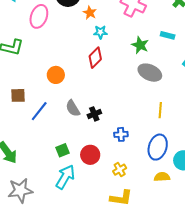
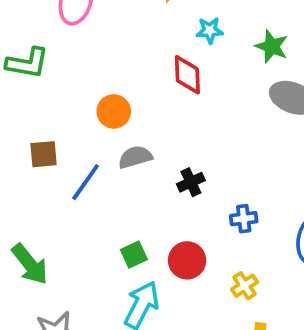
cyan star: (100, 32) -> (210, 30), moved
red diamond: (95, 58) -> (187, 75), turned -45
gray semicircle: (73, 108) -> (135, 157), moved, turned 108

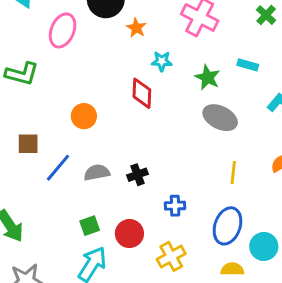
gray semicircle: (135, 157) -> (97, 172), moved
yellow cross: (245, 286) -> (171, 256), size x1.4

